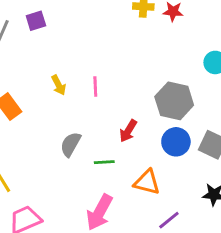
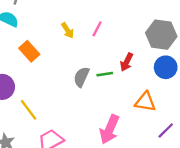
pink line: (95, 87) -> (97, 29), turned 35
green line: (104, 162) -> (105, 74), moved

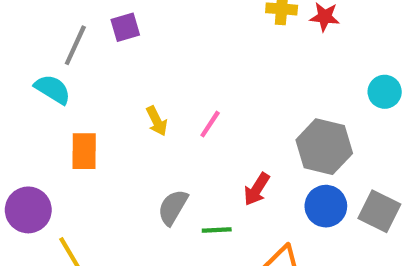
orange rectangle: (29, 51) -> (84, 151), turned 36
green line: (105, 74) -> (217, 230), moved

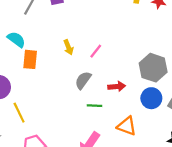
cyan semicircle: (53, 89) -> (16, 39), moved
red arrow: (257, 189) -> (117, 86), turned -133
gray semicircle: (173, 207) -> (83, 80), moved

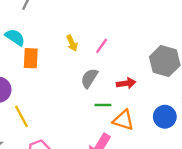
blue circle: (151, 98) -> (165, 117), moved
orange triangle: (127, 126) -> (123, 120), moved

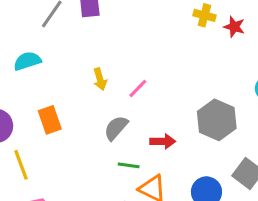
cyan semicircle: (15, 37) -> (27, 61), turned -60
orange rectangle: (31, 58) -> (50, 120), moved, turned -30

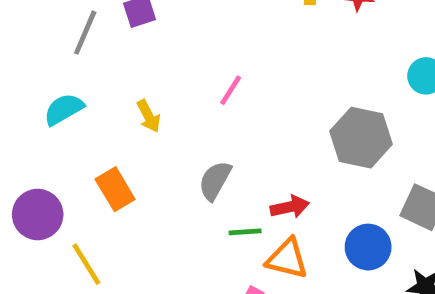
yellow arrow: (100, 79) -> (149, 116), moved
pink line: (138, 88) -> (231, 90), moved
red arrow: (163, 141) -> (290, 207), moved

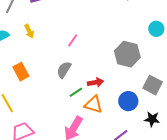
pink line: (231, 90) -> (73, 40), moved
yellow arrow: (149, 116) -> (29, 31), moved
green line: (245, 232) -> (76, 92), turned -32

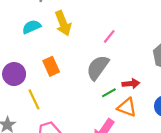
yellow arrow: (29, 31) -> (63, 23), size x1.6
gray semicircle: (64, 70) -> (98, 68), size x1.4

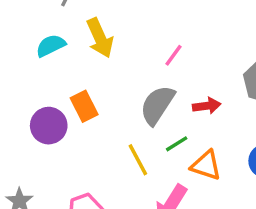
purple circle: (14, 74) -> (49, 126), moved
red arrow: (131, 84) -> (207, 106), moved
yellow line: (34, 99) -> (138, 160), moved

